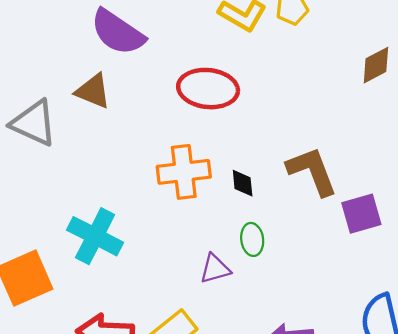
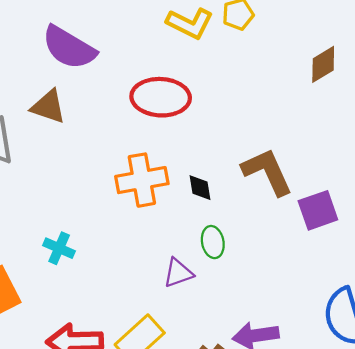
cyan cross: (95, 236) -> (59, 248), size x0.6

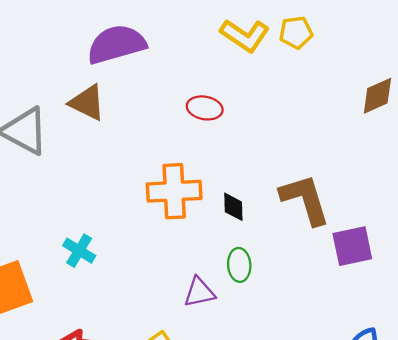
purple semicircle: (69, 48) -> (116, 44), turned 126
red ellipse: (161, 97) -> (205, 108), size x0.6

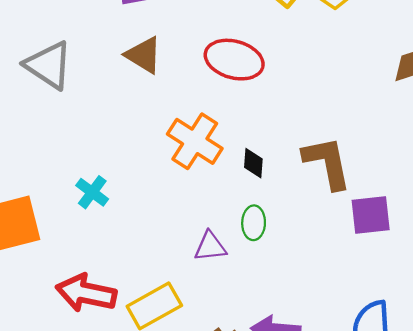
brown triangle: (87, 103) -> (144, 55), moved
red ellipse: (205, 108) -> (234, 60), size x1.6
orange cross: (174, 191) -> (195, 141), turned 30

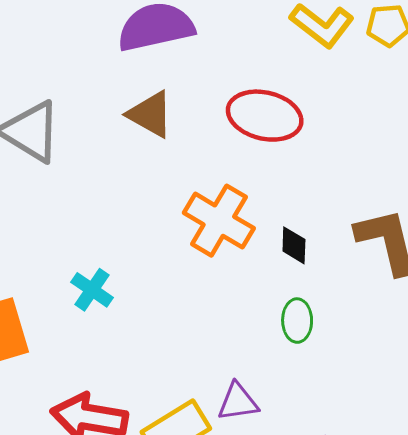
purple triangle: (210, 247) -> (238, 402), moved

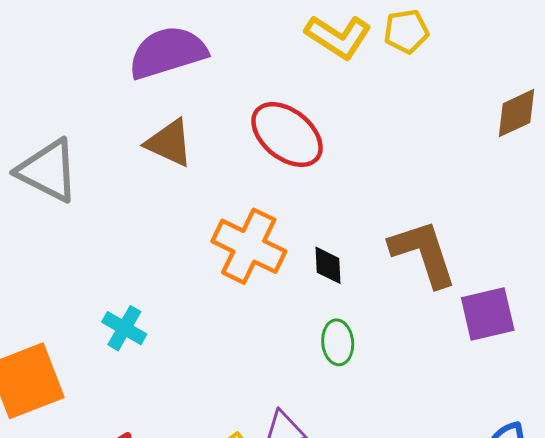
red ellipse: (265, 116) -> (287, 134), turned 30

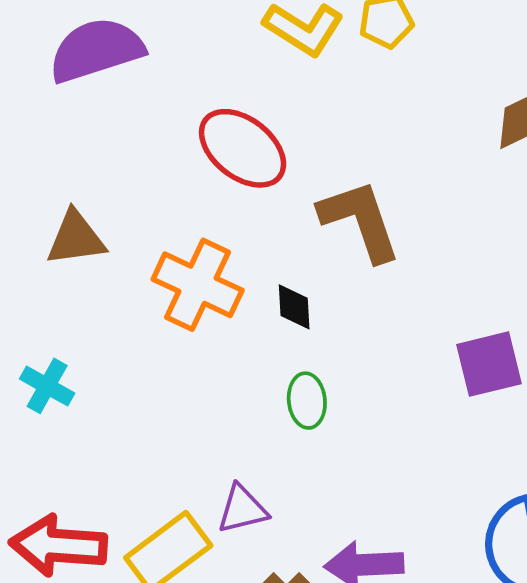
brown triangle: (169, 143) -> (76, 238), moved, turned -32
brown L-shape: (423, 253) -> (360, 220), moved

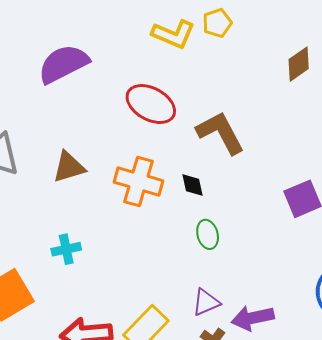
cyan cross: (47, 386) -> (66, 249), turned -32
purple triangle: (242, 509) -> (206, 302), moved

